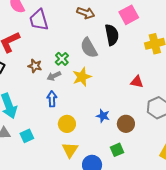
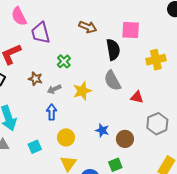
pink square: (129, 15) -> (131, 30), turned 30
gray semicircle: (89, 48) -> (112, 81), moved
green cross: (62, 59) -> (64, 61), moved
cyan square: (27, 136) -> (35, 147), moved

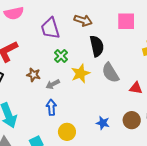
pink semicircle: (19, 16) -> (14, 13), turned -72
purple trapezoid: (41, 33) -> (50, 28), moved
black semicircle: (113, 50) -> (97, 46), moved
yellow star: (82, 91) -> (80, 73), moved
brown circle: (125, 139) -> (132, 120), moved

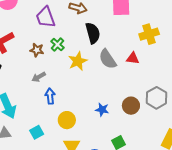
brown star: (33, 75) -> (37, 50), moved
gray arrow: (53, 84) -> (39, 77), moved
red triangle: (136, 88) -> (133, 58), moved

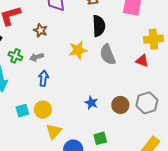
green cross: (58, 45) -> (15, 56), moved, turned -32
red triangle: (133, 58) -> (142, 61), moved
yellow circle: (67, 120) -> (43, 110), moved

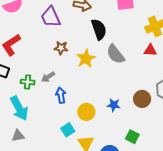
brown star: (40, 30) -> (61, 48), moved
yellow circle: (43, 110) -> (86, 112), moved
cyan square: (22, 111) -> (68, 130), moved
green square: (100, 138) -> (132, 137), turned -32

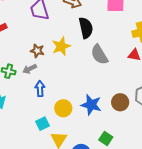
brown star: (61, 48) -> (37, 51), moved
yellow star: (86, 58) -> (61, 46), moved
blue star: (114, 105) -> (91, 105), size x1.5

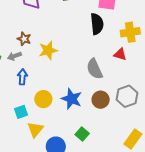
black semicircle: (86, 28) -> (97, 24), moved
yellow star: (61, 46) -> (48, 50), moved
gray semicircle: (99, 55) -> (95, 69), moved

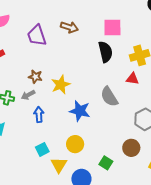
yellow circle: (43, 99) -> (75, 144), moved
blue star: (71, 99) -> (80, 111), moved
brown circle: (101, 100) -> (131, 148), moved

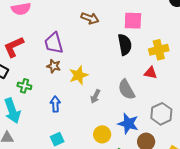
purple trapezoid: (37, 36) -> (54, 43), moved
gray arrow: (28, 95) -> (95, 96), moved, turned -40
blue star: (80, 111) -> (128, 124), moved
yellow circle: (75, 144) -> (102, 134), moved

